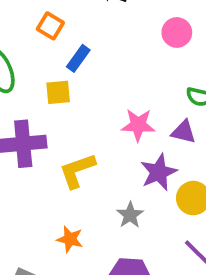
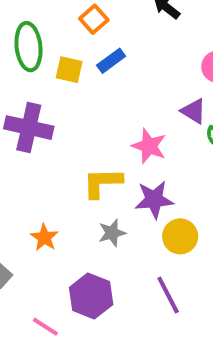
yellow square: (58, 92) -> (69, 70), moved
purple triangle: (184, 132) -> (193, 111), moved
yellow L-shape: (77, 171) -> (102, 183), moved

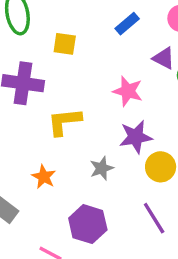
blue rectangle: (111, 61) -> (127, 24), moved
yellow square: (69, 70) -> (65, 44), moved
yellow L-shape: (102, 183) -> (64, 122), moved

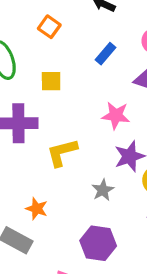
orange star: (44, 177) -> (37, 209), moved

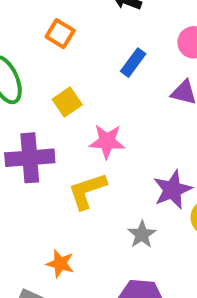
yellow square: (51, 81) -> (67, 102), turned -30
pink star: (116, 115) -> (107, 141), moved

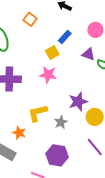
yellow square: (67, 102) -> (52, 52), moved
yellow L-shape: (87, 191) -> (37, 113), moved

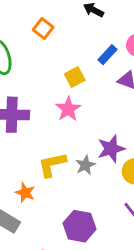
blue rectangle: (65, 37) -> (108, 55), moved
pink star: (48, 75) -> (68, 109), turned 30
gray star: (61, 122) -> (85, 165), moved

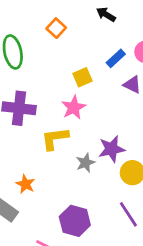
yellow L-shape: (52, 164) -> (55, 138), moved

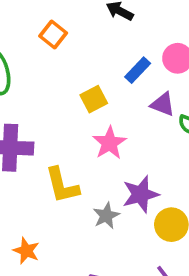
pink star: (74, 107) -> (109, 143), moved
yellow L-shape: (55, 138) -> (62, 185), turned -92

